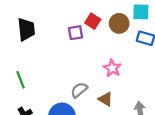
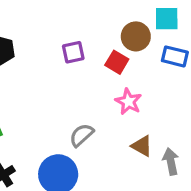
red square: (93, 21) -> (117, 62), moved
brown triangle: (105, 99) -> (142, 146), moved

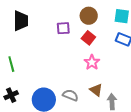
brown circle: (136, 36) -> (89, 16), moved
gray semicircle: (82, 135) -> (70, 95), moved, turned 56

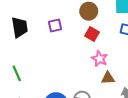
purple square: (63, 28) -> (55, 25), moved
brown triangle: (96, 90) -> (108, 78), moved, turned -32

